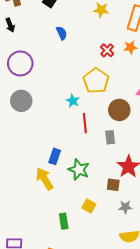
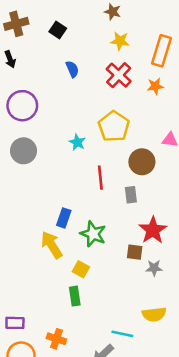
red cross: (107, 50) -> (119, 75), moved, size x1.5
cyan star: (73, 101) -> (77, 142), moved
yellow square: (89, 206) -> (81, 269), moved
gray star: (125, 207) -> (154, 268), moved

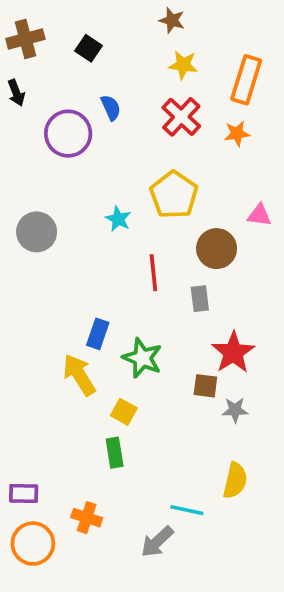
purple circle: (22, 106) -> (68, 134), moved
yellow semicircle: (154, 314) -> (235, 480), turned -70

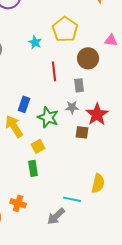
gray star: (235, 410) -> (72, 107), moved
yellow square: (124, 412) -> (38, 146), turned 32

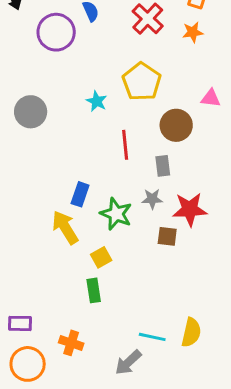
red star: (97, 114) -> (190, 209), turned 30
yellow semicircle: (98, 183) -> (191, 332), moved

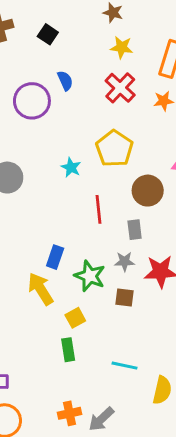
brown square: (167, 236) -> (124, 298), moved
cyan line: (152, 337) -> (124, 366), moved
orange cross: (71, 343) -> (70, 413), moved, turned -30

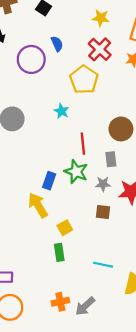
yellow pentagon: (114, 149) -> (84, 80), moved
green star: (90, 276) -> (76, 172), moved

